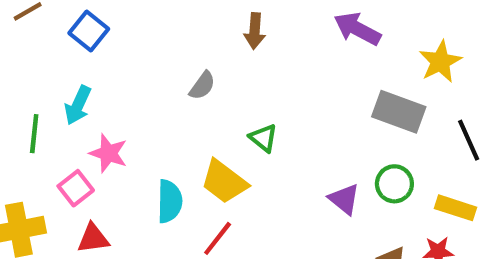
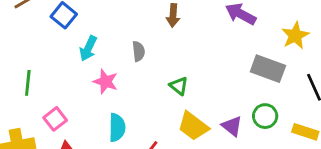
gray semicircle: (202, 86) -> (139, 51), turned -42
cyan arrow: (78, 105) -> (88, 48), moved
pink star: (108, 153) -> (105, 82), moved
yellow trapezoid: (224, 182) -> (193, 126), moved

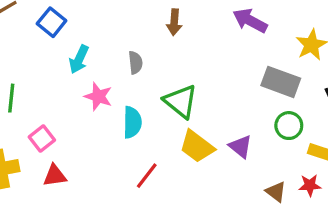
green triangle: (179, 86) -> (181, 101), size x1.6
green circle: (265, 116) -> (289, 126), moved
cyan semicircle: (117, 128) -> (132, 122), moved

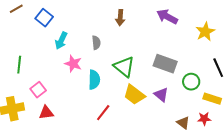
gray rectangle: (281, 82) -> (165, 64), moved

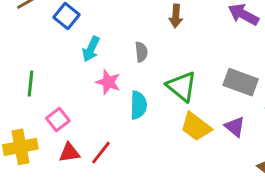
red line: (103, 113) -> (101, 153), moved

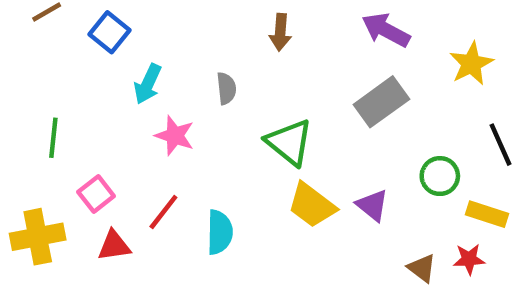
gray rectangle: (241, 82) -> (381, 102), moved, turned -56
cyan semicircle: (138, 105) -> (220, 232), moved
red line: (101, 153) -> (163, 212), moved

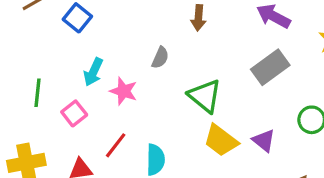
cyan arrow: (148, 84) -> (93, 72), moved
gray semicircle: (226, 88) -> (160, 58), turned 30
pink square: (96, 194) -> (74, 113), moved

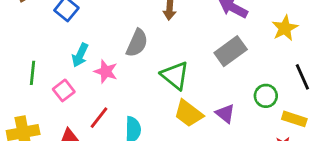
gray semicircle: (160, 58) -> (137, 43), size x1.5

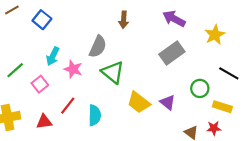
green line: (33, 73) -> (15, 70), turned 42
green triangle: (175, 76) -> (113, 72), moved
black line: (302, 77) -> (229, 73), turned -36

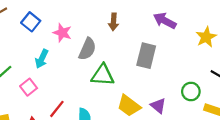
gray rectangle: (172, 53) -> (146, 56), moved, turned -40
pink star: (73, 69) -> (62, 33), moved
green triangle: (113, 72) -> (103, 75), turned -35

